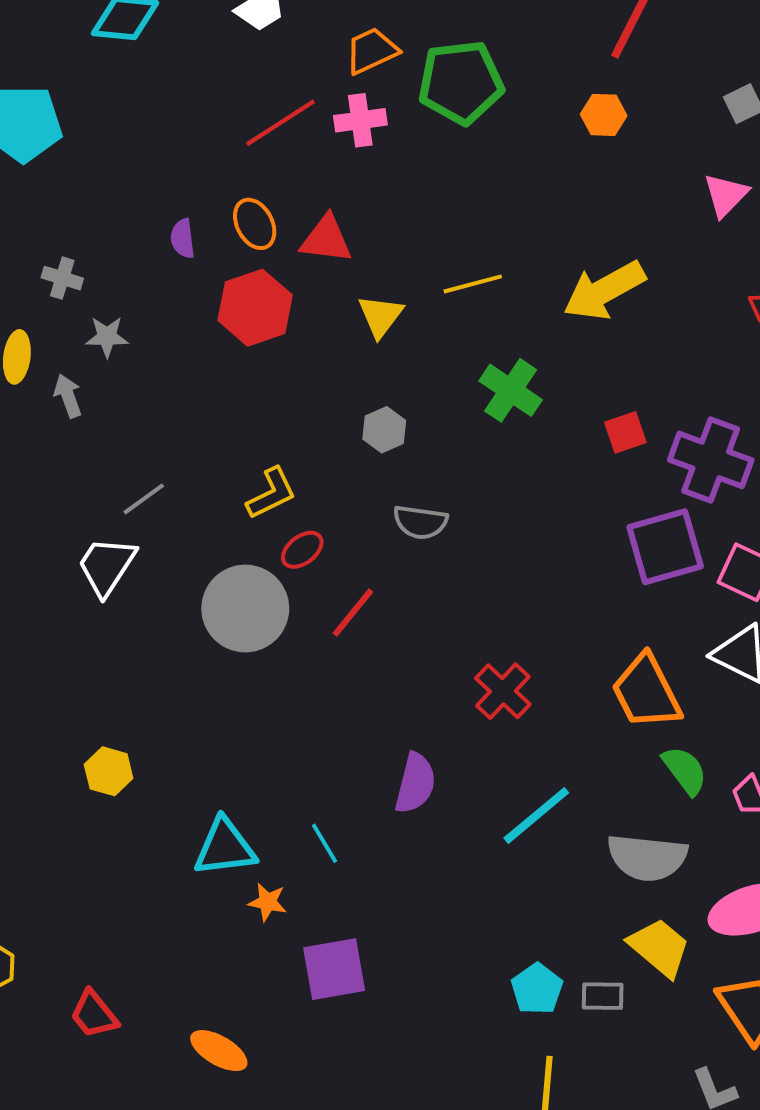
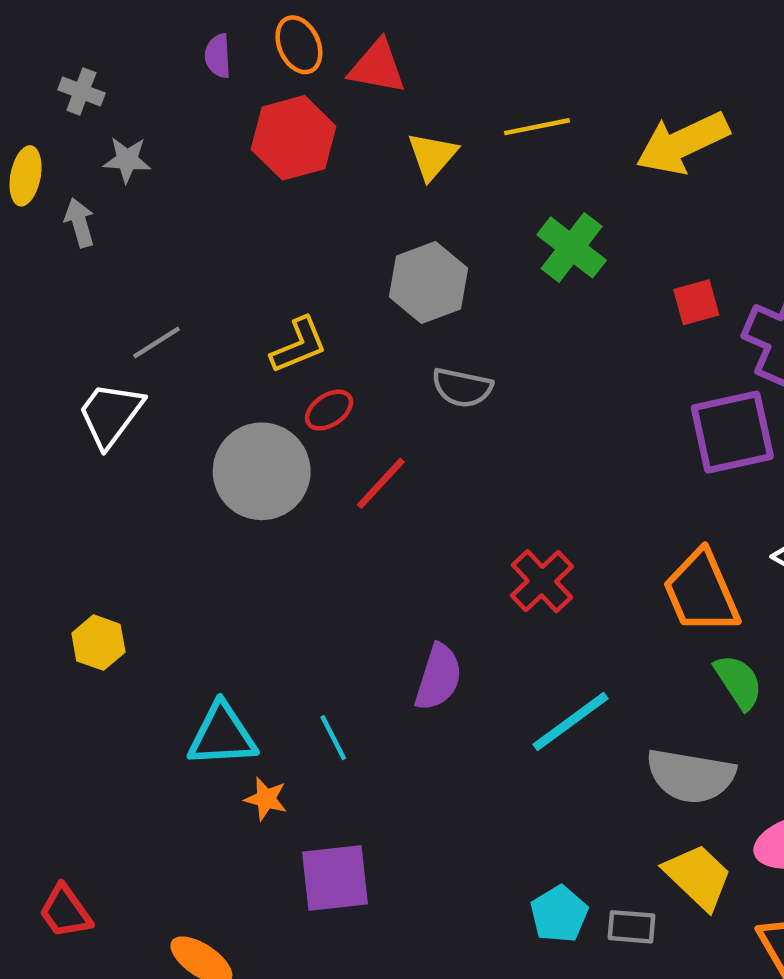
gray hexagon: (384, 430) -> (429, 282), size x1.6

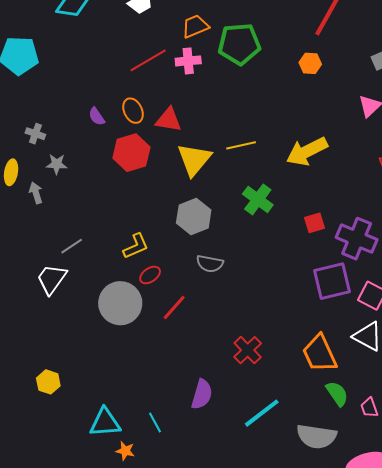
purple semicircle: (218, 56) -> (97, 116), turned -30
yellow triangle: (432, 156) -> (194, 159), size x1.5

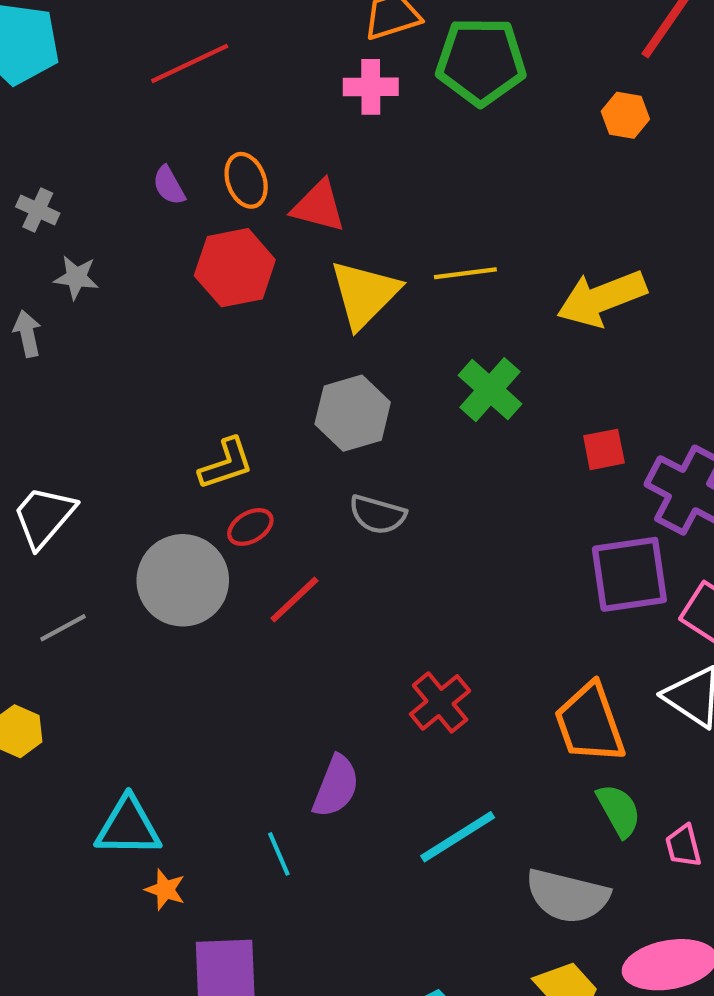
red line: (148, 60) -> (190, 63), moved
gray line: (72, 246) -> (63, 628), moved
cyan line: (155, 423) -> (279, 854), moved

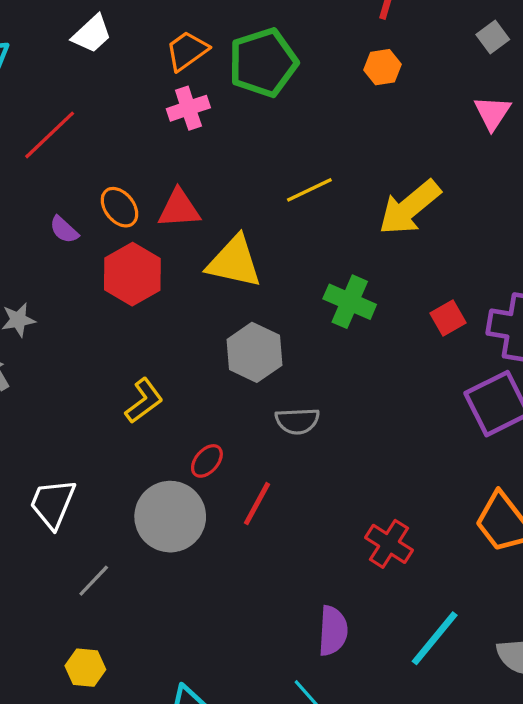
yellow line: (465, 273) -> (309, 190), moved
yellow triangle: (365, 294) -> (234, 262), turned -44
yellow L-shape: (226, 464) -> (144, 401), moved

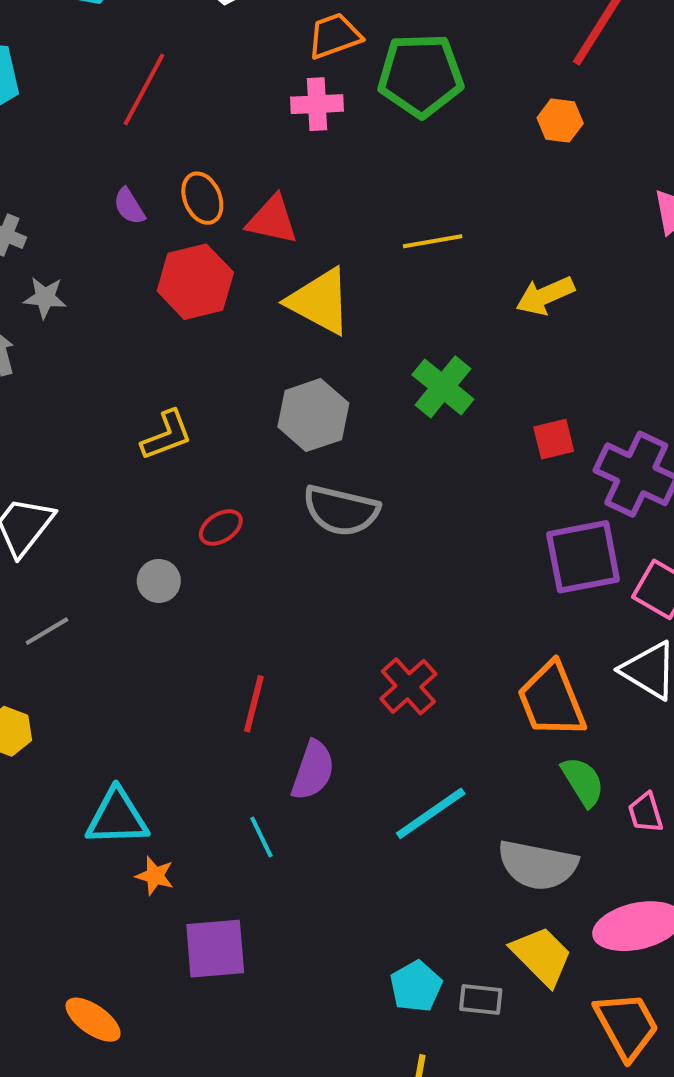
red line: (50, 135) -> (144, 89), turned -34
yellow arrow: (410, 208) -> (545, 296), size x0.7
gray semicircle: (297, 421) -> (341, 510), size x1.4
red line: (257, 504) -> (254, 704), moved, turned -30
gray circle: (170, 517) -> (159, 581), size x0.5

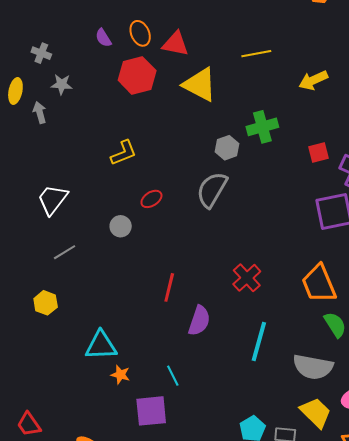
green cross: (443, 387) -> (262, 127), turned 36
gray hexagon: (313, 415) -> (227, 148), moved, size x0.7
gray semicircle: (341, 510) -> (212, 190), turned 108
cyan line: (431, 813) -> (259, 342), turned -39
cyan line: (261, 837) -> (173, 376), moved

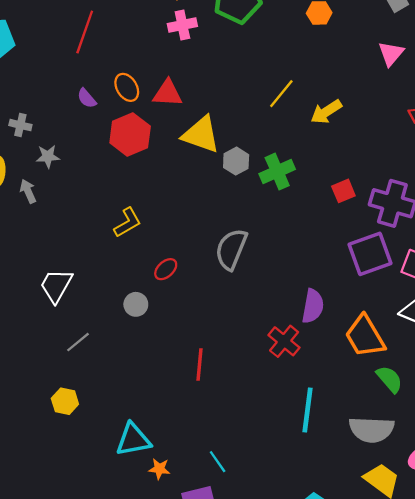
yellow line: (256, 54) -> (281, 94), moved, turned -32
gray hexagon: (227, 148) -> (236, 161), moved
purple semicircle: (199, 321) -> (313, 306), moved

